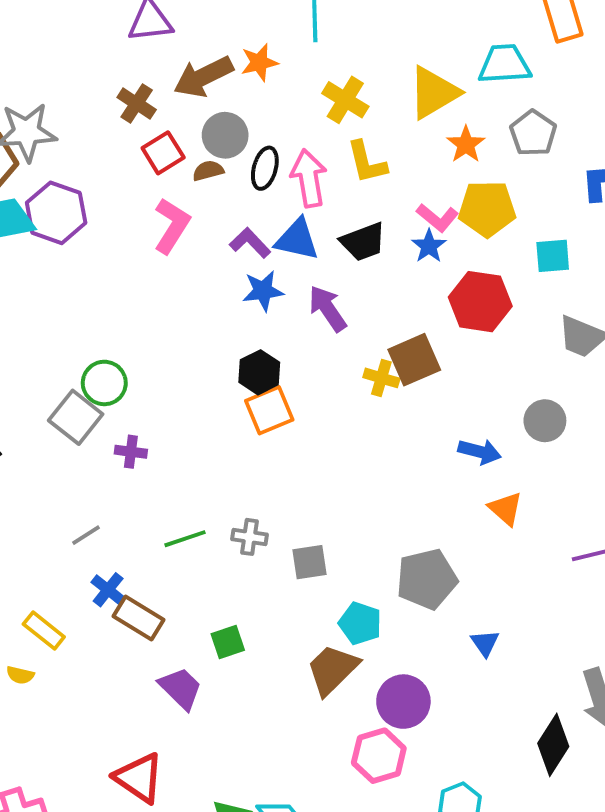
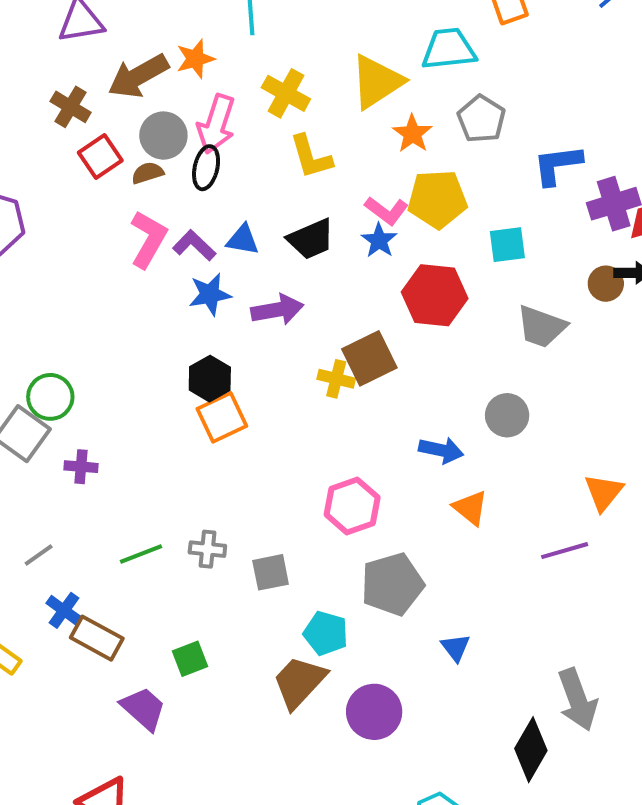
pink arrow: (309, 178) -> (216, 124), moved, turned -150
pink L-shape: (172, 226) -> (148, 239), moved
blue triangle: (297, 239) -> (243, 240), size x0.7
purple arrow: (328, 309) -> (277, 310), turned 117
pink hexagon: (379, 756) -> (352, 506), moved

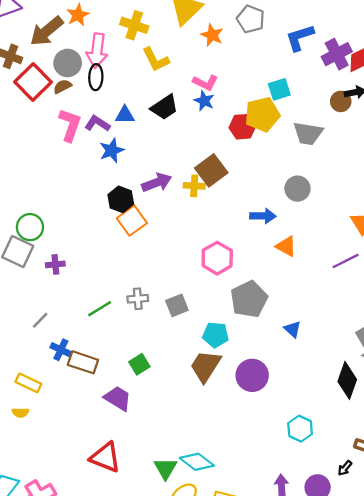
red square: (100, 156) -> (33, 82), size x1.4
yellow pentagon: (437, 199) -> (262, 114), moved
red hexagon: (435, 295) -> (242, 127), size x0.7
purple arrow: (277, 310) -> (157, 183), moved

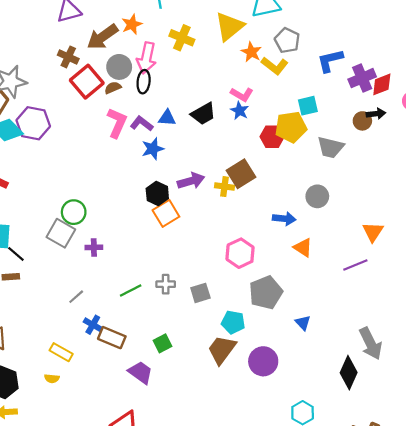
yellow L-shape: (156, 59) -> (275, 66), moved, turned -30

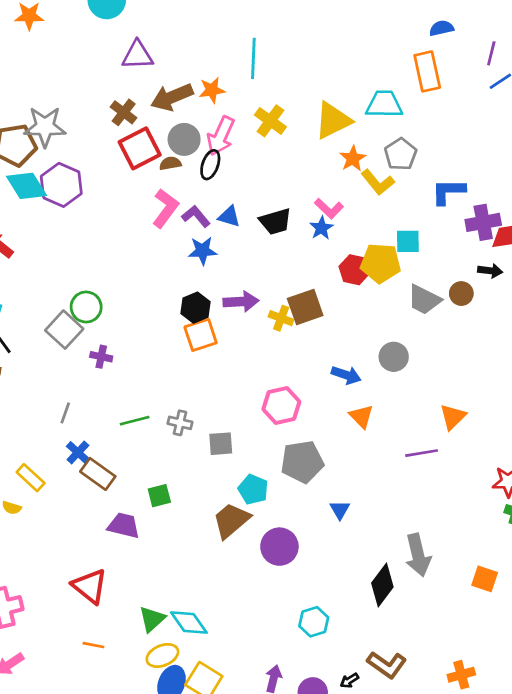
brown circle: (362, 121) -> (461, 294), moved
gray line: (76, 297) -> (65, 413), turned -42
purple trapezoid: (141, 372) -> (124, 525), turned -35

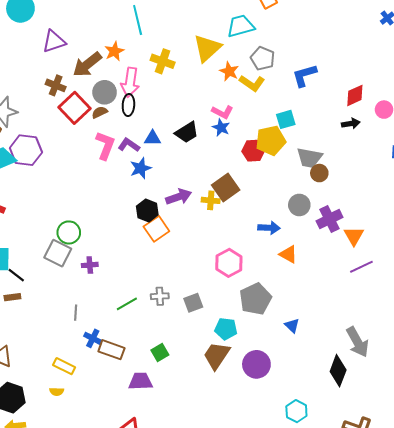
purple cross: (483, 222) -> (330, 219), moved
brown circle: (461, 294) -> (319, 173), moved
purple line: (422, 453) -> (361, 267), moved

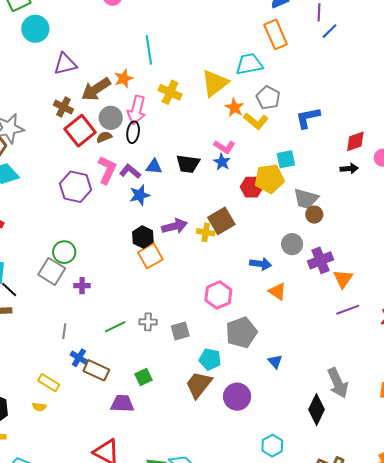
black trapezoid: (187, 132) -> (188, 164), turned 35
purple hexagon: (26, 150) -> (75, 187), moved

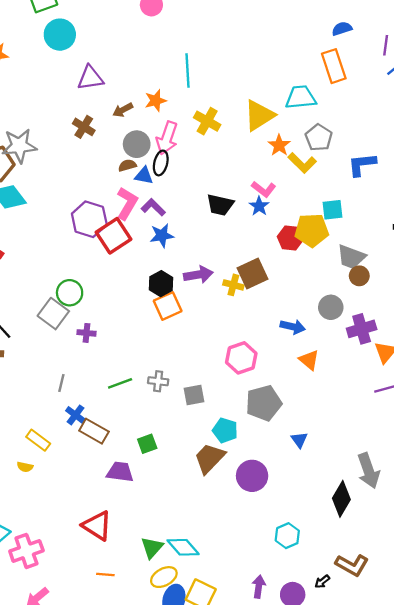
brown arrow: (96, 89) -> (123, 110), size x0.6
red square: (80, 131) -> (114, 236), moved
blue triangle: (154, 167) -> (144, 176), moved

